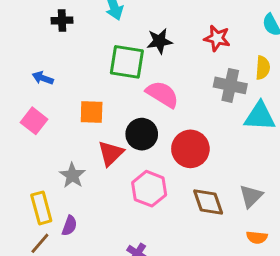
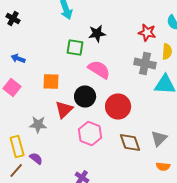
black cross: (62, 20) -> (13, 18), moved, turned 32
red star: (217, 38) -> (147, 32), moved
green square: (127, 62) -> (75, 48), size x0.7
gray star: (72, 175) -> (38, 124), turned -30
purple semicircle: (69, 226) -> (36, 158), turned -72

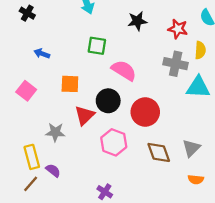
black star: (97, 34) -> (137, 21), moved
blue arrow: (18, 58) -> (42, 54), moved

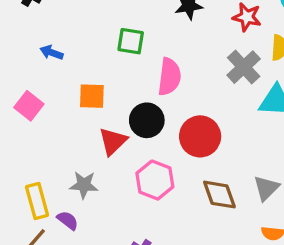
gray cross: (176, 64) -> (244, 67), turned 35
pink semicircle: (124, 70) -> (169, 77), turned 65
gray star: (55, 132) -> (84, 185), moved

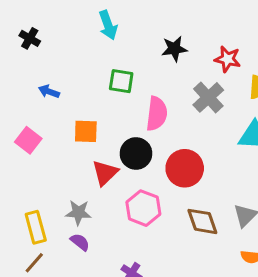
gray cross: (244, 67) -> (208, 97), moved
purple semicircle: (68, 220) -> (80, 242), moved

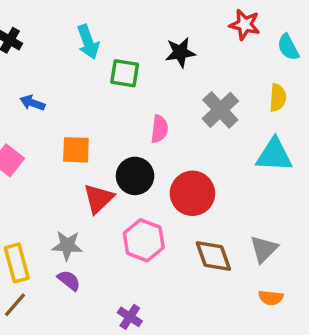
cyan arrow: (108, 25) -> (88, 42), moved
red star: (228, 59) -> (245, 25), moved
green square: (121, 81) -> (125, 73), moved
pink semicircle: (157, 114) -> (159, 129), size x0.7

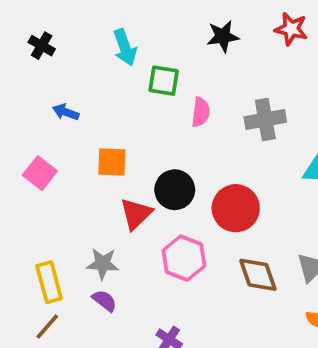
black star: (180, 52) -> (223, 36), moved
gray cross: (220, 110) -> (265, 119), turned 33
pink semicircle: (159, 129) -> (201, 112), moved

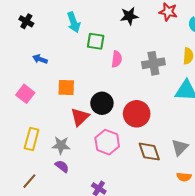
yellow rectangle: (49, 282) -> (32, 139), moved, turned 30

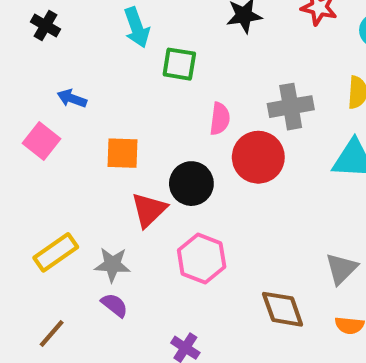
pink semicircle: (117, 59) -> (220, 119), moved
pink square: (25, 94) -> (42, 141), moved
red circle: (137, 114) -> (258, 157), moved
yellow rectangle: (32, 139) -> (56, 252), turned 40
brown diamond: (149, 152) -> (283, 309), moved

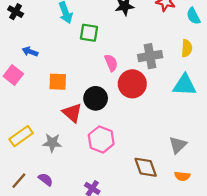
pink semicircle: (220, 119) -> (111, 63), turned -30
red triangle: (149, 210) -> (72, 113), turned -35
purple semicircle: (114, 305) -> (46, 179), moved

